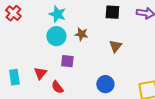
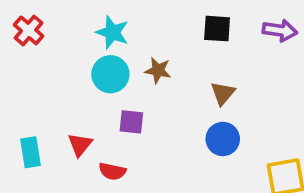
blue circle: (105, 84) -> (223, 139), moved
red semicircle: (57, 87) -> (112, 171), turned -40

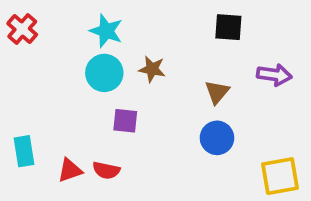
black square: (217, 29) -> (228, 27), moved
purple arrow: (280, 30) -> (274, 75), moved
red triangle: (80, 145) -> (70, 170), moved, turned 32

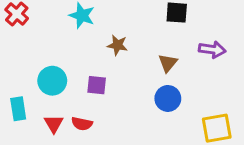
cyan circle: (104, 73) -> (52, 81), moved
red triangle: (70, 170) -> (54, 124), turned -42

